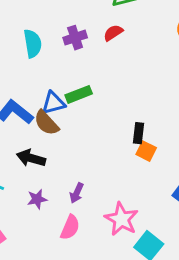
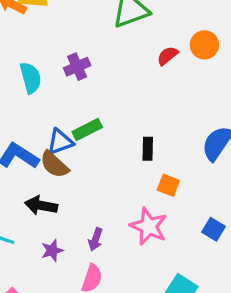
red semicircle: (113, 33) -> (167, 56), moved
black rectangle: (139, 133) -> (148, 149), moved
pink star: (121, 219) -> (149, 226), moved

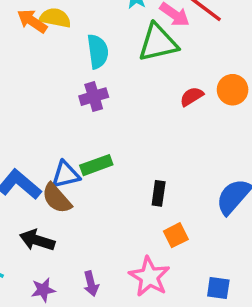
cyan semicircle: (31, 78) -> (98, 51), moved
orange square: (168, 185) -> (176, 235), turned 35
blue square: (213, 229) -> (218, 288), turned -30
purple arrow: (96, 239) -> (91, 284), turned -40

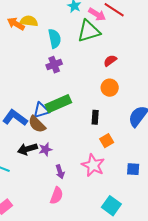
orange circle: (233, 90) -> (110, 88), moved
green rectangle: (96, 165) -> (58, 104), size x1.4
black arrow: (37, 240) -> (27, 149), turned -30
purple star: (43, 290) -> (45, 149), moved

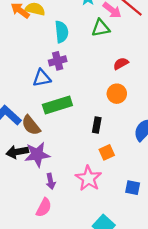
green triangle: (89, 31) -> (101, 28), size x0.7
blue triangle: (41, 110) -> (42, 78), moved
purple star: (45, 149) -> (37, 154), size x1.6

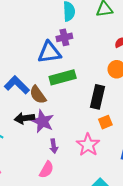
blue triangle: (42, 78) -> (49, 52), size x1.4
black rectangle: (97, 125) -> (97, 97), size x1.6
purple star: (37, 154) -> (43, 121), turned 30

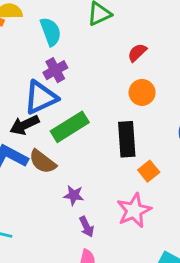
black arrow: (24, 118) -> (25, 125), moved
purple star: (43, 121) -> (74, 195), moved, size x0.6
pink star: (88, 145) -> (134, 210), turned 30

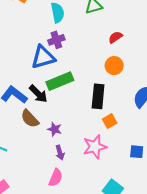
black arrow: (25, 125) -> (38, 94), moved, turned -120
brown semicircle: (43, 162) -> (30, 119), moved

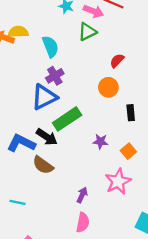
orange circle: (114, 66) -> (108, 87), moved
black rectangle: (98, 96) -> (131, 113), moved, size x0.6
purple star: (55, 129) -> (100, 141), moved
purple arrow: (60, 153) -> (82, 195), turned -128

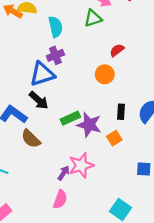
black rectangle: (131, 113) -> (121, 112), moved
green rectangle: (67, 119) -> (70, 118), moved, size x0.7
black arrow: (47, 137) -> (39, 100), moved
purple star: (100, 141) -> (89, 125), size x1.6
pink star: (118, 181) -> (81, 165), moved

